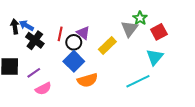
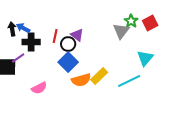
red square: (159, 32) -> (150, 23), moved
black cross: (35, 40) -> (31, 42), turned -36
yellow rectangle: (107, 45) -> (99, 76), moved
purple line: (34, 73) -> (18, 58), moved

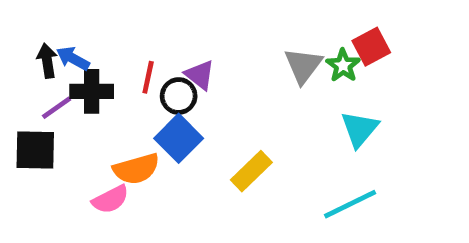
green star: (131, 21) -> (343, 65), moved
purple line: (18, 58) -> (56, 108), moved
orange semicircle: (81, 80) -> (136, 169), moved
cyan line: (129, 81) -> (350, 204), moved

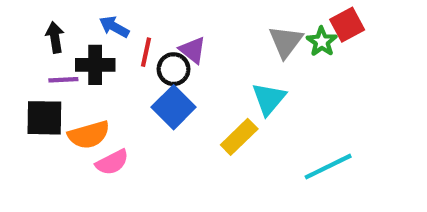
blue arrow: (73, 58) -> (114, 27), moved
purple line: (56, 108) -> (63, 80), turned 32
cyan triangle: (360, 129) -> (269, 99), moved
orange semicircle: (136, 169) -> (89, 135), moved

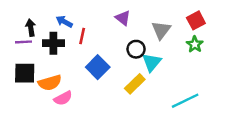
green star: (322, 42) -> (195, 44), moved
purple triangle: (193, 50) -> (123, 18), moved
black circle: (174, 69) -> (136, 49), moved
purple line: (63, 80) -> (23, 42), moved

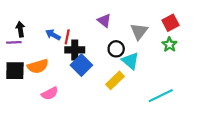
blue arrow: (64, 22) -> (53, 35), moved
black cross: (53, 43) -> (75, 50), moved
cyan triangle: (152, 62) -> (130, 61), turned -30
orange semicircle: (50, 83) -> (38, 66), moved

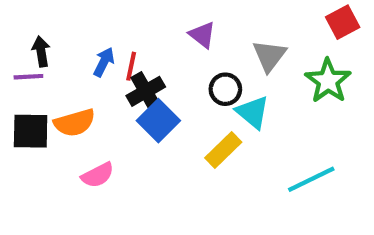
red square: (171, 23) -> (343, 22), moved
blue arrow: (53, 35) -> (104, 62), turned 88
green star: (169, 45) -> (328, 81), size x1.5
black cross: (75, 50) -> (146, 91), turned -30

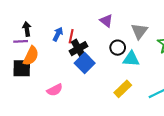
cyan triangle: (253, 112) -> (131, 59), turned -36
orange semicircle: (75, 123) -> (31, 56), moved, turned -48
yellow rectangle: (223, 150) -> (123, 89), moved

